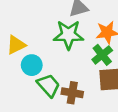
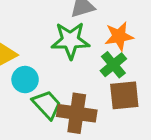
brown cross: (72, 93) -> (77, 113), size x1.4

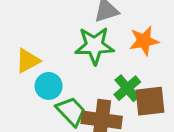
green cross: (113, 65) -> (127, 88), moved

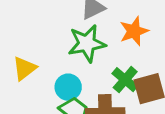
cyan circle: (49, 86) -> (68, 87), moved

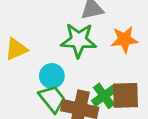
green cross: (125, 80) -> (104, 96), moved

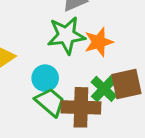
orange star: (124, 39) -> (99, 42), moved

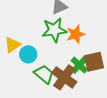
cyan circle: (45, 78) -> (28, 54), moved
brown cross: (81, 107) -> (64, 77), turned 35

